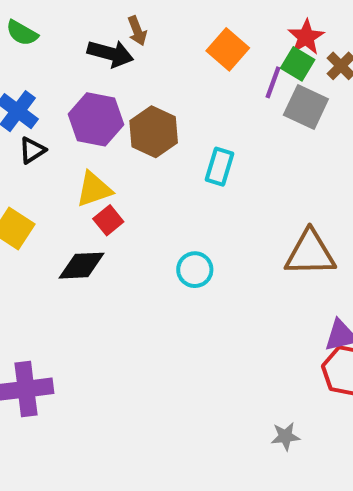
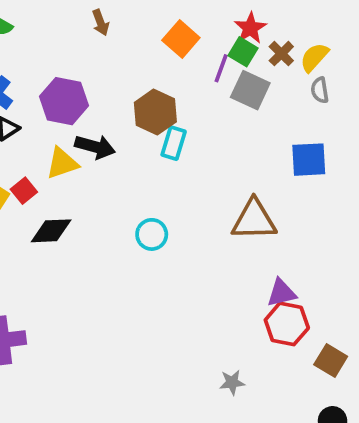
black arrow: (110, 54) -> (95, 147), moved
brown hexagon: (154, 132) -> (155, 112), moved
red square: (108, 220) -> (24, 191), moved

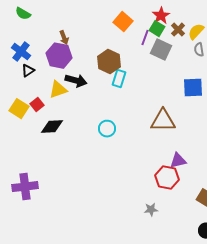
brown arrow: (101, 23) -> (64, 38), moved
red hexagon: (287, 324) -> (167, 178), moved

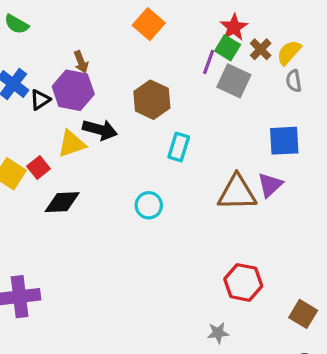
orange square: (123, 22) -> (149, 24), moved
black triangle: (28, 71) -> (40, 100), moved
cyan rectangle: (119, 79) -> (179, 147), moved
purple triangle: (178, 161) -> (270, 185), moved, turned -30

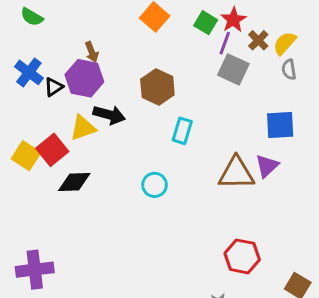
green square: (228, 48) -> (206, 23), moved
purple line: (209, 62) -> (225, 43), moved
red square: (39, 167) -> (52, 150), size x1.5

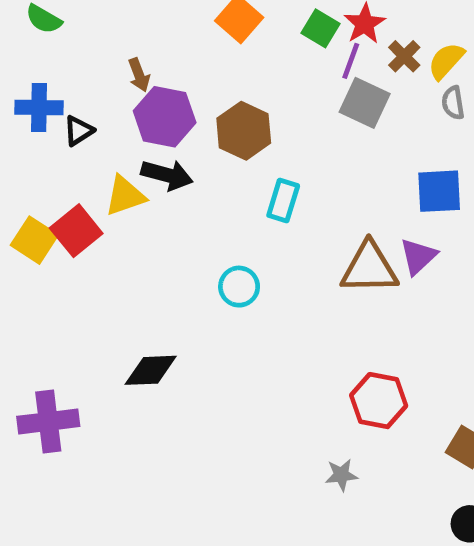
blue cross: (29, 72) -> (39, 107), turned -36
purple hexagon: (84, 78) -> (165, 117), moved
black diamond: (74, 182) -> (151, 370), moved

